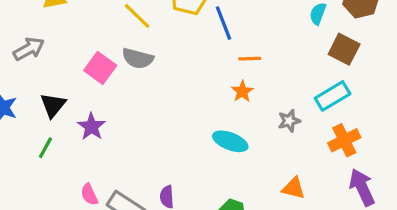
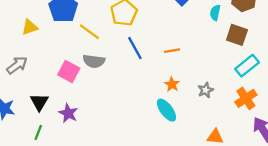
blue line: (223, 23) -> (135, 48), moved
orange star: (242, 91) -> (172, 84), moved
cyan rectangle: (333, 96) -> (247, 66), moved
cyan ellipse: (230, 141) -> (166, 110), turned 40

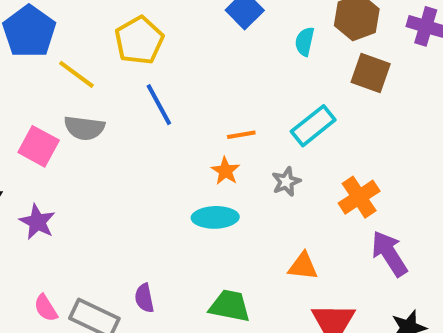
brown square: (237, 35) -> (371, 73), moved
orange line: (172, 51) -> (241, 135), moved
cyan rectangle: (247, 66) -> (313, 126), moved
cyan ellipse: (166, 110) -> (215, 217), turned -55

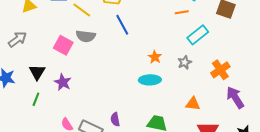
orange line: (241, 135) -> (182, 12), moved

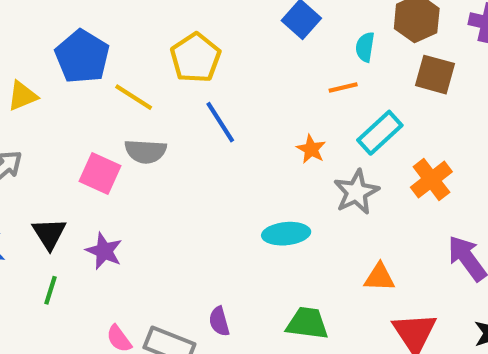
orange star: (155, 57) -> (311, 149), moved
gray star: (185, 62) -> (356, 192), size x1.5
orange cross: (220, 70) -> (431, 180), moved

